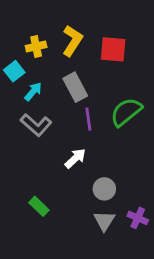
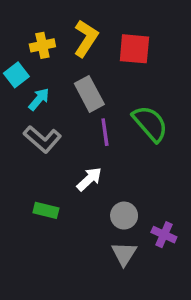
green semicircle: (126, 112) -> (150, 124), turned 88
green rectangle: (39, 206) -> (46, 210), moved, turned -30
purple cross: (138, 218) -> (164, 235), moved

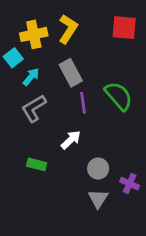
yellow cross: (42, 45) -> (34, 34), size x1.4
red square: (134, 49) -> (124, 28), moved
gray L-shape: (42, 139) -> (34, 108), turned 108

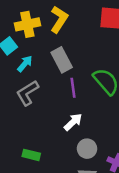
white arrow: (71, 140) -> (73, 122), moved
green rectangle: (37, 164) -> (31, 155), moved

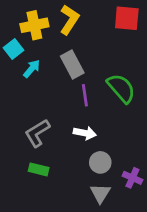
gray L-shape: (27, 93) -> (37, 133), moved
white arrow: (73, 122) -> (85, 133), turned 54

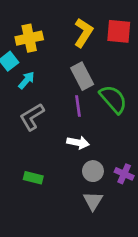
yellow L-shape: (69, 20) -> (83, 33), moved
gray rectangle: (72, 64) -> (82, 76), moved
gray L-shape: (37, 133) -> (32, 117), moved
purple cross: (132, 178) -> (124, 174), moved

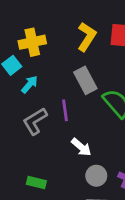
purple line: (78, 106) -> (65, 110), moved
white arrow: (78, 143) -> (81, 147), turned 30

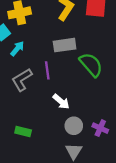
gray rectangle: (85, 80) -> (65, 45), turned -70

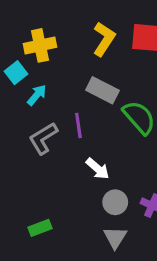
gray rectangle: (65, 45) -> (102, 90), turned 35
green rectangle: (23, 132) -> (40, 228), moved, turned -35

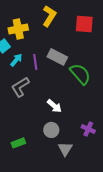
yellow L-shape: (104, 39) -> (49, 16), moved
purple line: (78, 125) -> (35, 62), moved
gray circle: (115, 202) -> (51, 130), moved

